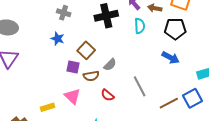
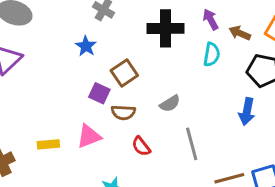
blue arrow: (171, 58) -> (247, 111), turned 60
gray semicircle: (110, 65) -> (170, 104), moved
pink triangle: (72, 96) -> (89, 136), turned 42

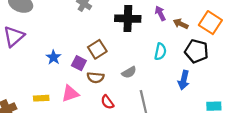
blue star: (86, 46) -> (54, 57), moved
cyan semicircle: (212, 55) -> (160, 52), moved

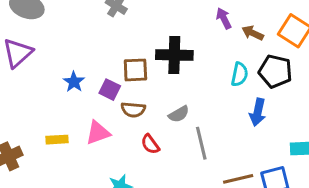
black cross: (128, 19) -> (174, 55), moved
brown square: (97, 49) -> (135, 70), turned 30
cyan semicircle: (160, 52) -> (239, 74), moved
gray semicircle: (129, 72) -> (179, 114), moved

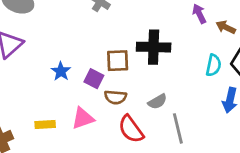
red semicircle: (150, 144) -> (131, 129), size x1.5

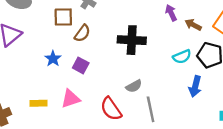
brown square: (118, 61) -> (63, 17), moved
cyan semicircle: (213, 65) -> (182, 57), turned 54
brown semicircle: (115, 97) -> (82, 33), moved, turned -60

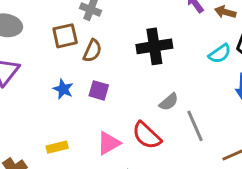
pink triangle: (70, 99) -> (109, 143), moved

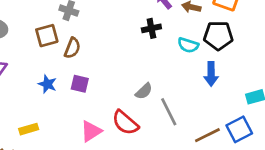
black cross: (154, 46) -> (151, 28), moved, size x0.6
cyan semicircle: (220, 54) -> (188, 45), turned 55
yellow rectangle: (57, 147) -> (29, 129), moved

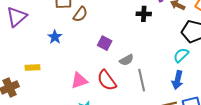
cyan semicircle: (188, 45) -> (181, 55), moved, turned 105
blue arrow: (211, 74) -> (178, 80), moved
purple square: (80, 84) -> (105, 43), moved

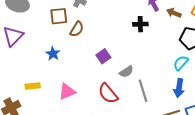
purple square: (105, 43) -> (103, 56), turned 32
pink triangle: (79, 81) -> (67, 92), moved

